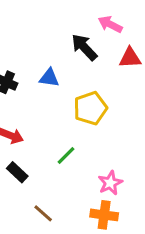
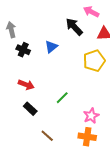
blue triangle: (49, 78) -> (51, 47), turned -48
yellow pentagon: (90, 108) -> (94, 61), moved

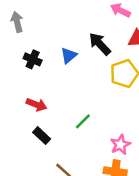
black arrow: (74, 27) -> (100, 44), moved
gray arrow: (11, 30) -> (17, 22), moved

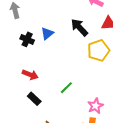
blue triangle: (69, 56) -> (47, 33), moved

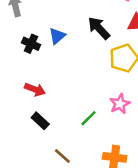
green line: (66, 88) -> (88, 118), moved
pink star: (95, 106) -> (120, 104), moved

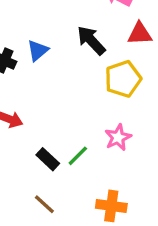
black rectangle: (40, 121) -> (48, 159), moved

